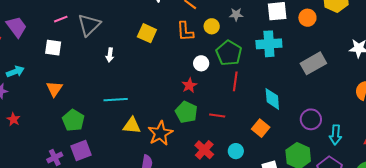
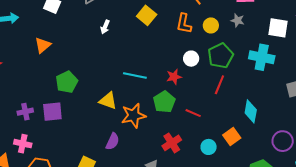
cyan line: (116, 100) -> (135, 75), moved
green pentagon: (73, 120) -> (67, 82), moved
cyan circle: (236, 151) -> (209, 147), moved

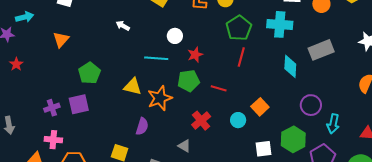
white arrow: (105, 27) -> (123, 26), moved, turned 104
white circle: (191, 59) -> (175, 36), moved
green pentagon: (164, 102) -> (189, 81), turned 30
cyan diamond: (251, 111) -> (290, 66), moved

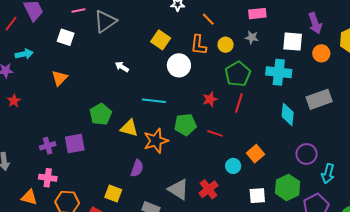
white circle: (175, 36) -> (179, 65), moved, size x1.5
red star: (195, 55) -> (210, 99), moved
green pentagon: (89, 73) -> (101, 114), moved
red cross: (201, 121) -> (208, 189), moved
gray triangle: (184, 146) -> (178, 189), size x1.6

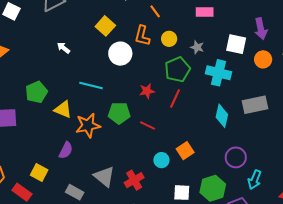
gray star: (252, 37) -> (197, 47), moved

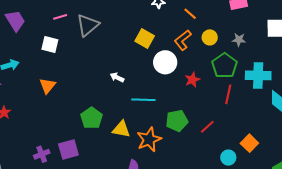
orange L-shape: (142, 36) -> (183, 40), turned 50
white arrow: (63, 48) -> (117, 77), moved
cyan cross: (218, 73) -> (258, 75), moved
red star: (147, 91) -> (192, 80), moved
red line: (148, 126) -> (207, 127), turned -56

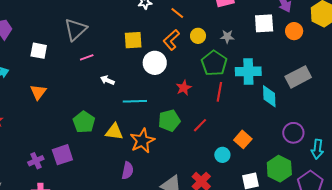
pink line: (60, 17) -> (87, 57), moved
yellow square: (145, 39) -> (133, 40), turned -30
red star: (192, 80) -> (184, 88), moved

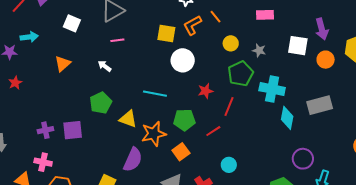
orange L-shape: (171, 40) -> (192, 25), moved
white arrow: (107, 80) -> (105, 66), moved
red line: (219, 92) -> (229, 107), moved
orange square: (243, 139) -> (181, 152), moved
purple semicircle: (128, 171) -> (133, 160), size x1.4

